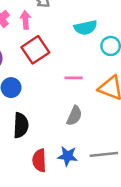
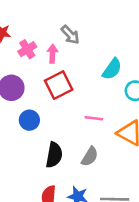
cyan semicircle: (86, 28) -> (112, 69), turned -50
black semicircle: (21, 125) -> (54, 155), moved

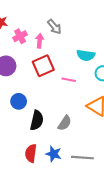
cyan semicircle: (112, 69) -> (86, 55), turned 60
pink line: (94, 118) -> (69, 80), moved
blue circle: (29, 120) -> (19, 101), moved

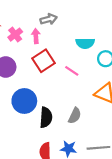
gray arrow: (54, 27) -> (49, 19), turned -56
pink line: (69, 80) -> (72, 71), turned 32
blue circle: (19, 101) -> (24, 101), size x1.5

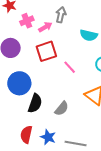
gray arrow: (49, 19) -> (61, 15), turned -77
pink arrow: (36, 36) -> (45, 27), turned 48
cyan semicircle: (85, 43) -> (89, 35), moved

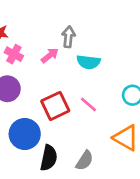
pink cross: (27, 21) -> (14, 54), moved, turned -32
cyan semicircle: (89, 35) -> (88, 62), moved
red square: (46, 51) -> (55, 106), moved

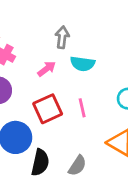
pink arrow: (50, 55) -> (47, 69), moved
pink line: (89, 105) -> (82, 108), turned 36

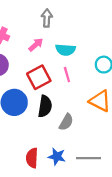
cyan semicircle: (83, 64) -> (66, 50), moved
black semicircle: (40, 163) -> (45, 106), moved

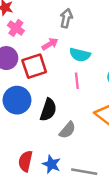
red square: (39, 77) -> (34, 66), moved

